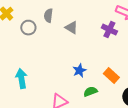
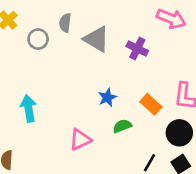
gray triangle: (71, 28) -> (96, 39), size x1.5
purple cross: (109, 30) -> (137, 49), moved

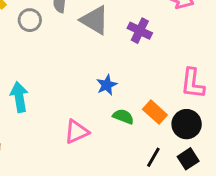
orange rectangle: (151, 104) -> (155, 112), moved
green semicircle: (122, 126) -> (123, 117), turned 42

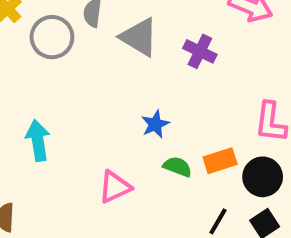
gray circle: (30, 20) -> (52, 37), size x1.4
orange rectangle: (155, 112) -> (220, 161), turned -60

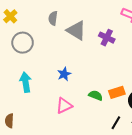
gray circle: (52, 37) -> (23, 43), moved
blue star: (155, 124) -> (64, 74), moved

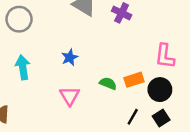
pink triangle: (64, 106) -> (70, 96), turned -36

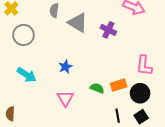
cyan arrow: (23, 67) -> (27, 75), turned 132
black line: (133, 117) -> (118, 116), turned -40

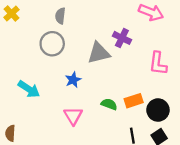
gray triangle: (78, 23) -> (99, 53), moved, turned -45
gray circle: (24, 35) -> (52, 44), moved
pink L-shape: (144, 66) -> (158, 64), moved

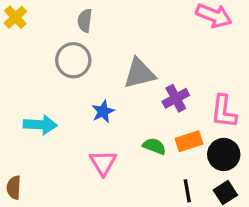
purple cross: (122, 38) -> (176, 98), moved, turned 36
pink L-shape: (158, 64) -> (224, 111), moved
cyan arrow: (29, 89) -> (40, 125), turned -30

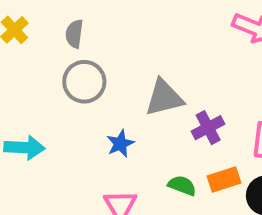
gray semicircle: (85, 21) -> (74, 34), moved
cyan arrow: (40, 125) -> (24, 148), moved

